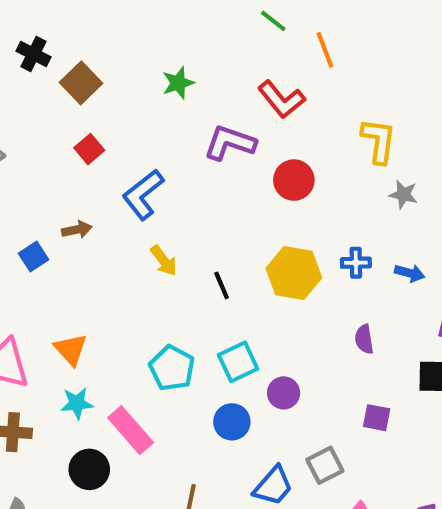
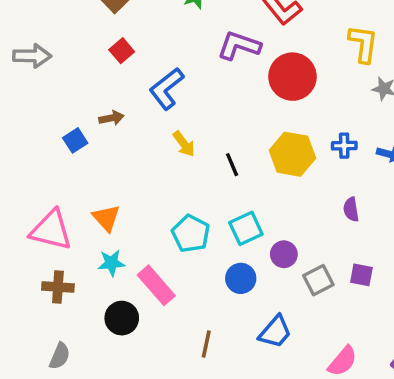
red circle: (294, 180) -> (292, 77), size x1.4
gray square: (325, 465) -> (318, 280), moved

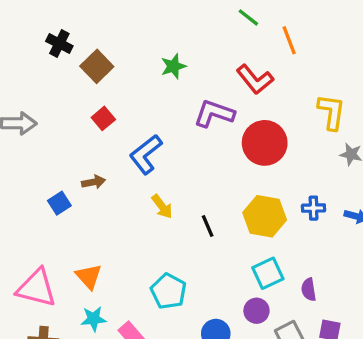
purple semicircle: (351, 209) -> (309, 290), moved
cyan square: (246, 228) -> (268, 273), moved

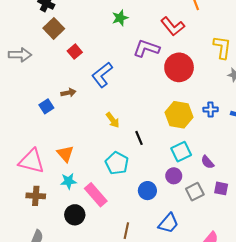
brown square: (97, 66) -> (54, 28), moved
yellow arrow: (162, 206) -> (113, 120), moved
black line: (208, 226) -> (139, 138), moved
purple semicircle: (309, 290) -> (207, 162), turned -32

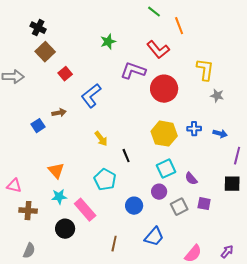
pink triangle: (32, 161) -> (14, 186), moved, size x0.6

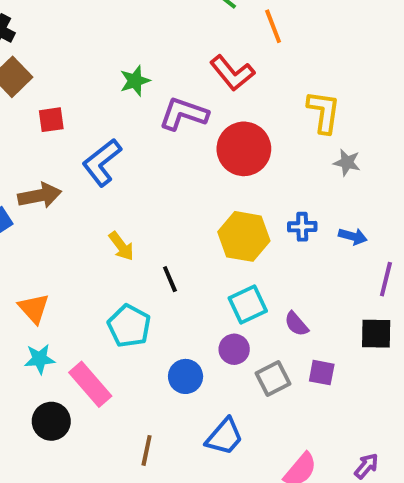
green star: (108, 42) -> (135, 81), moved
red square: (65, 74) -> (51, 120), turned 32
brown arrow: (59, 113) -> (40, 196), size x1.5

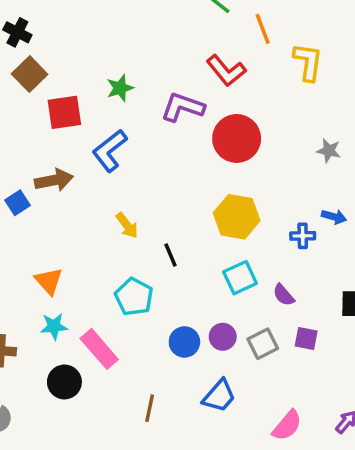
green star: (135, 81) -> (120, 88), moved
yellow L-shape: (324, 112) -> (308, 62), moved
red square: (51, 120) -> (64, 112), size x1.5
blue cross: (302, 227) -> (303, 236), moved
purple circle: (234, 349) -> (223, 337), moved

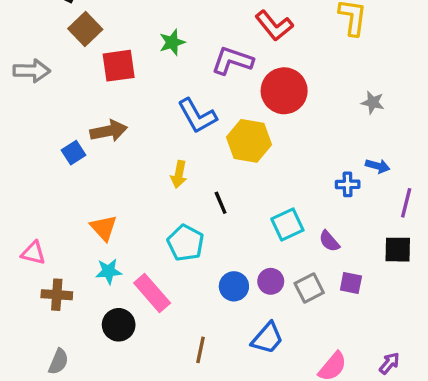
blue L-shape: (110, 151) -> (197, 116), moved, turned -81
yellow hexagon: (237, 217) -> (249, 141), moved
yellow arrow: (127, 225) -> (179, 174), turned 48

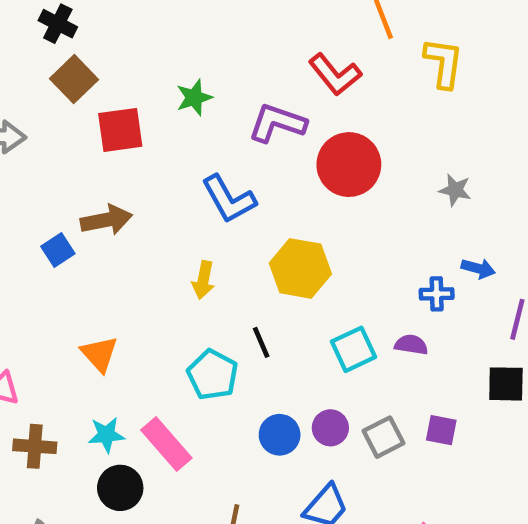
gray star: (373, 102) -> (455, 190), moved
yellow hexagon: (249, 141) -> (300, 268), moved
black line: (221, 203) -> (261, 342), moved
purple semicircle: (329, 241) -> (411, 345), moved, turned 140
cyan star: (109, 271) -> (106, 435), moved

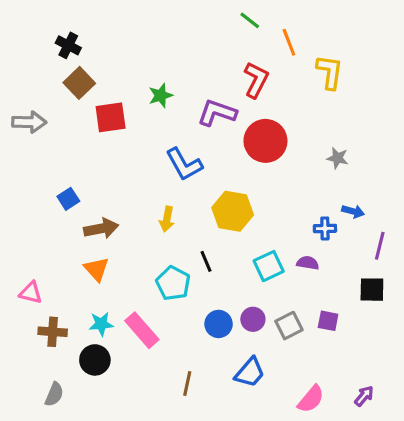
red L-shape: (335, 74) -> (256, 80), turned -114
brown arrow: (106, 220) -> (101, 228), moved
black circle: (120, 488) -> (95, 360), moved

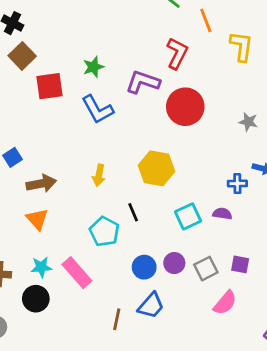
blue L-shape: (184, 164) -> (98, 109), moved
blue trapezoid: (250, 372) -> (151, 306), moved
pink semicircle: (311, 399) -> (225, 303), moved

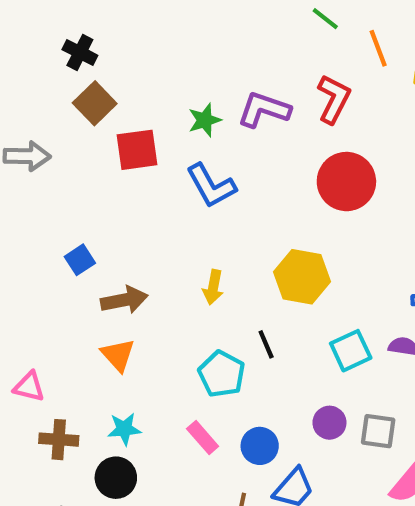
purple L-shape: (143, 82) -> (264, 110), moved
blue circle: (144, 267) -> (260, 446), moved
gray square: (206, 269) -> (378, 431), turned 35
pink rectangle: (77, 273) -> (203, 437), moved, size x0.7

